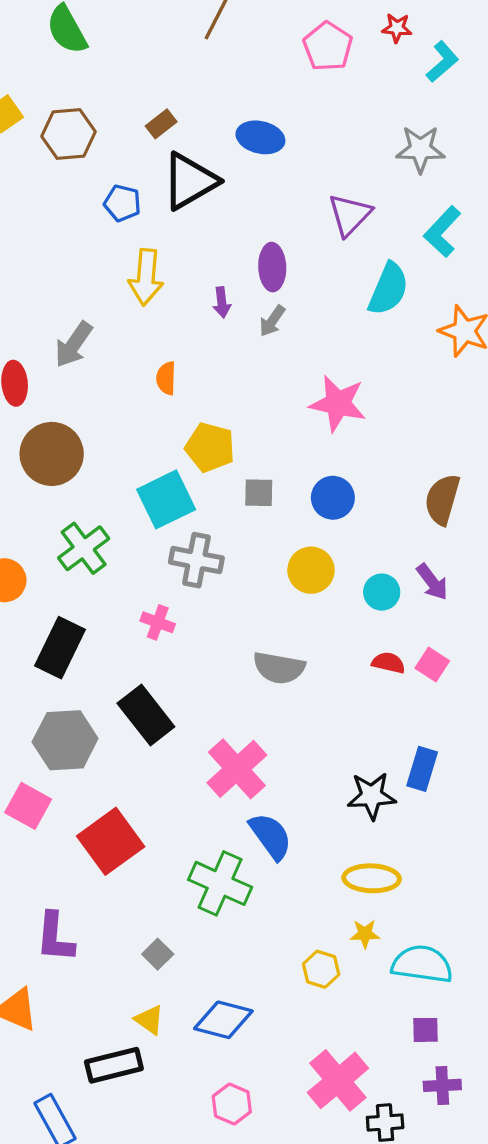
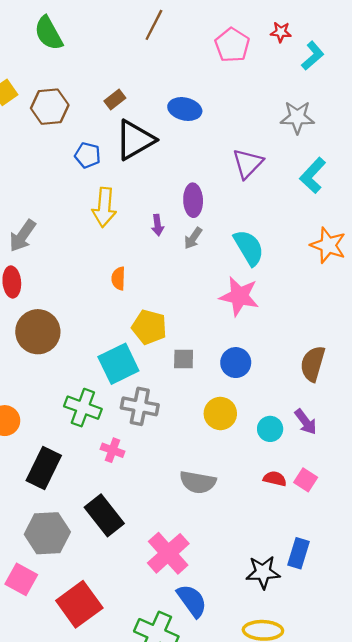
cyan semicircle: (388, 289) -> (249, 248), moved, turned -54
gray arrow: (74, 345) -> (22, 236), moved
green cross: (84, 548) -> (83, 408), moved, turned -33

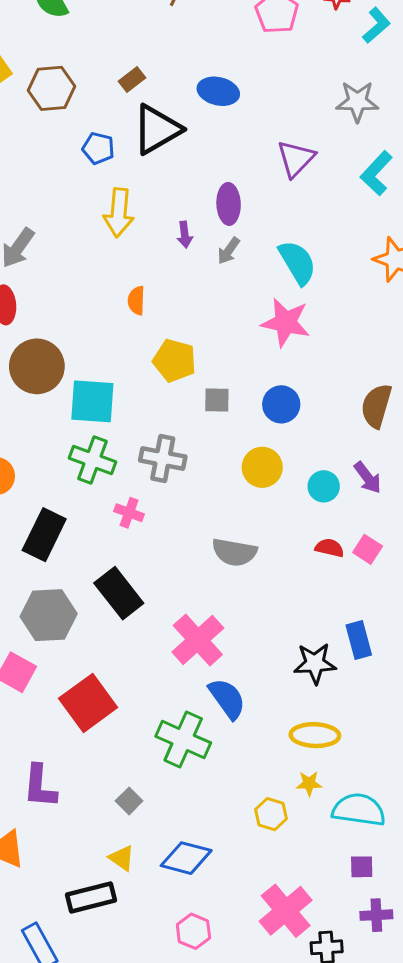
cyan square: (118, 364) -> (92, 401), moved, turned 30
blue rectangle: (299, 553) -> (359, 640), turned -32

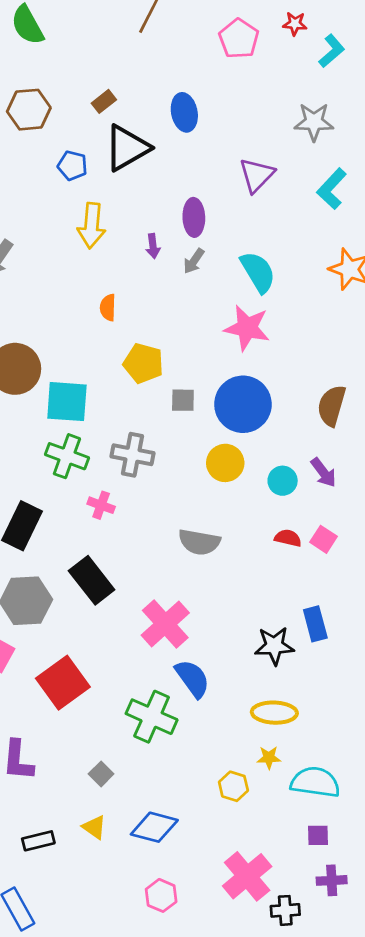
blue ellipse: (218, 91) -> (184, 112), turned 66
blue circle: (281, 404) -> (243, 404), size x1.6
black rectangle: (91, 898) -> (38, 841), moved, size x0.7

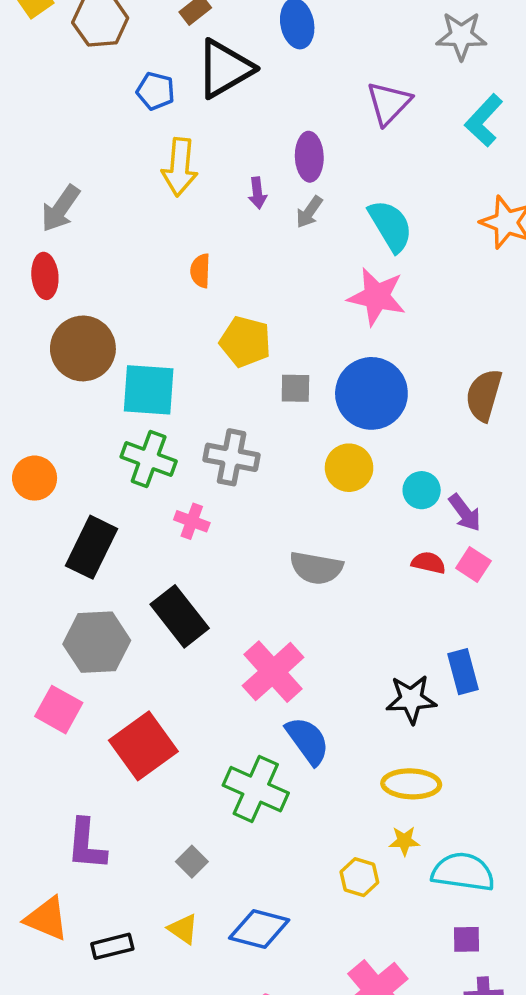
purple arrow: (323, 472) -> (465, 513), moved

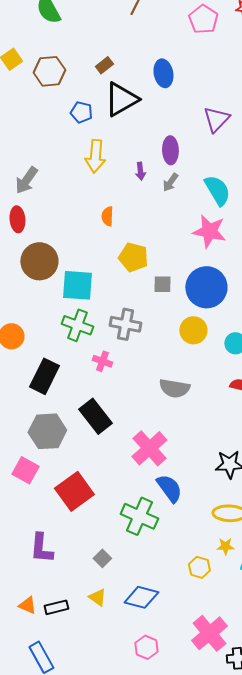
orange triangle: (47, 919) -> (27, 605), moved, size x0.7

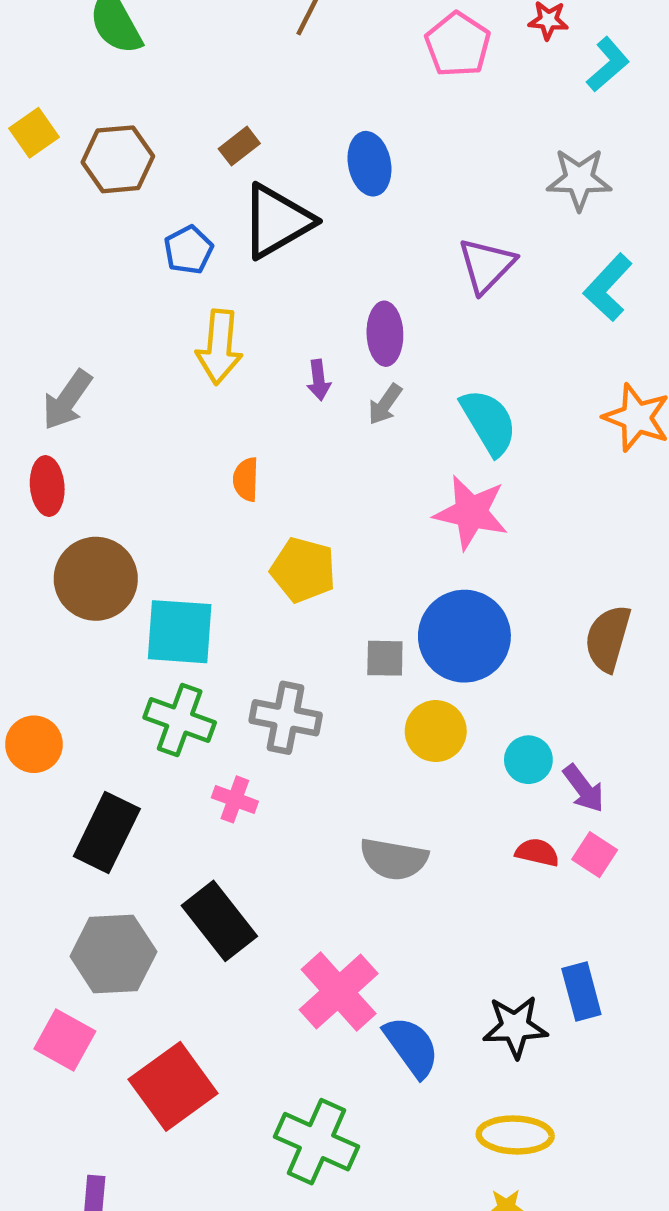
blue pentagon: (81, 112) -> (188, 250), turned 30
gray square: (162, 284) -> (385, 658), moved
blue semicircle: (169, 488) -> (411, 1047), moved

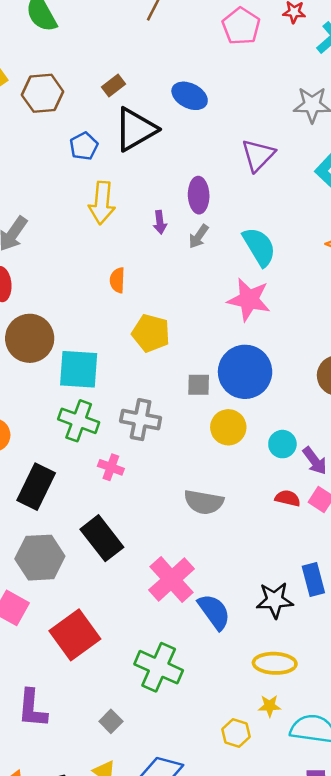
blue ellipse: (369, 164) -> (190, 96), turned -52

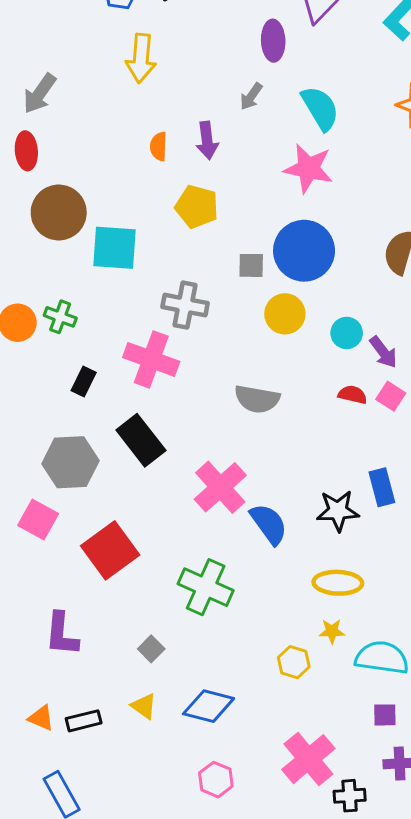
purple ellipse: (199, 195) -> (273, 41), moved
purple arrow: (160, 222) -> (207, 141), moved, size x1.4
green cross: (79, 421) -> (60, 317), moved, size x0.7
pink cross: (111, 467) -> (151, 359), size x1.8
black rectangle: (36, 487) -> (84, 381), moved, size x0.6

